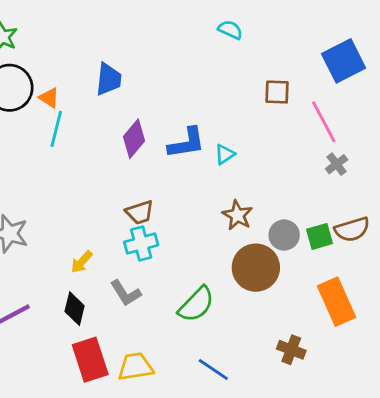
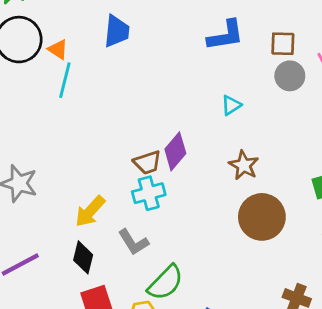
purple diamond: (134, 139) -> (175, 151), moved
blue L-shape: (186, 143) -> (226, 35), moved
gray circle: (284, 235) -> (290, 76), moved
yellow arrow: (82, 262) -> (90, 211), size x1.4
green semicircle: (196, 304) -> (166, 283), moved

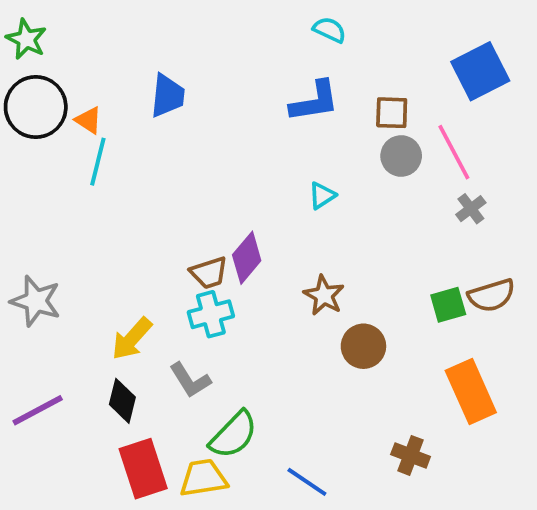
brown star: (244, 165) -> (324, 295), moved
brown circle: (262, 217) -> (363, 346), size x0.7

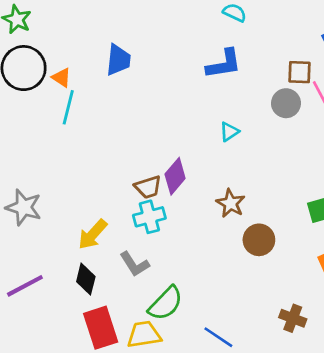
brown square: (392, 113) -> (300, 72), moved

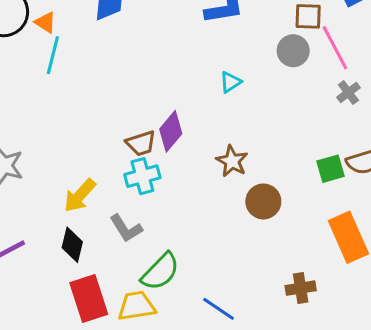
brown cross: (293, 318) -> (301, 288), turned -30

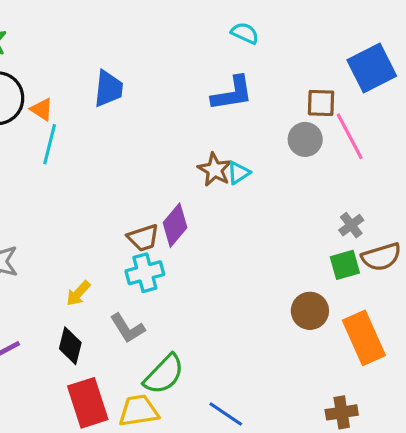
gray cross: (348, 93) -> (351, 225), moved
brown star: (232, 161) -> (215, 170), moved
yellow arrow: (80, 196) -> (78, 293), size x0.7
brown circle: (263, 201) -> (310, 311), moved
brown cross: (301, 288) -> (342, 412), moved

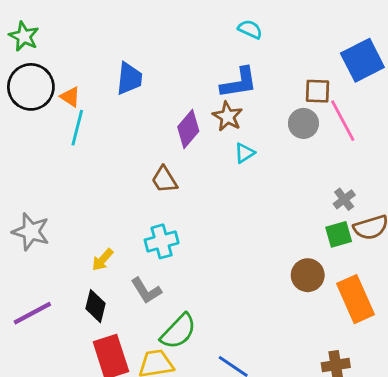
brown star: (215, 170) -> (228, 116), moved
purple diamond: (175, 225) -> (188, 129), moved
brown trapezoid: (143, 238) -> (164, 180), moved, turned 76

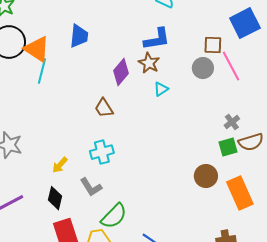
orange triangle: (70, 97) -> (37, 49), size x1.8

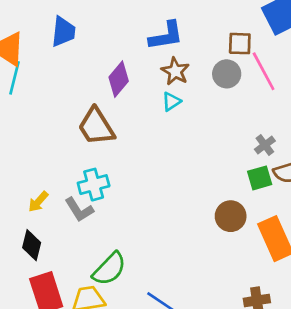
brown star: (149, 63) -> (175, 71), moved
brown trapezoid: (104, 108) -> (96, 127), size x1.5
gray L-shape: (91, 187) -> (79, 210), moved

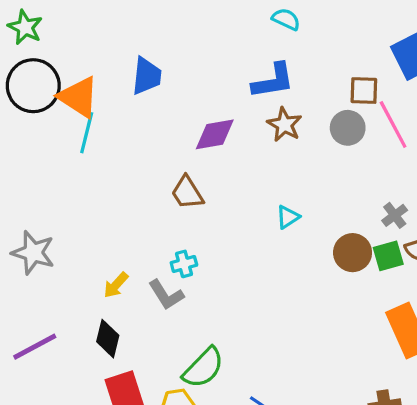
purple diamond: (119, 79) -> (215, 134), turned 40
cyan triangle: (171, 102) -> (288, 217), moved
brown trapezoid: (96, 127) -> (187, 193), size x0.7
cyan cross: (94, 185) -> (184, 264), size x0.7
brown circle: (231, 216) -> (353, 253), moved

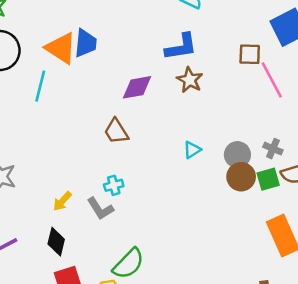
orange triangle: (79, 97) -> (61, 48), moved
gray circle: (348, 128) -> (237, 155), moved
gray cross: (395, 215) -> (273, 149), turned -30

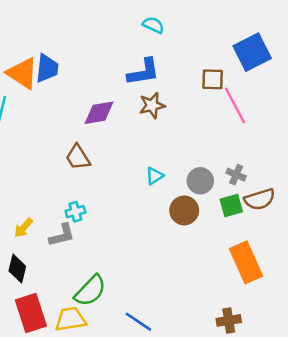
brown star: (190, 80) -> (152, 105), turned 30
brown circle: (241, 177) -> (184, 210), moved
gray L-shape: (100, 209) -> (62, 235), turned -72

